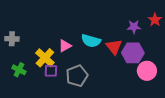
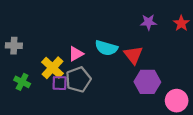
purple star: (134, 27) -> (148, 22), moved
purple hexagon: (133, 53) -> (147, 82), moved
pink circle: (147, 71) -> (177, 101), moved
gray pentagon: (77, 76) -> (78, 80), moved

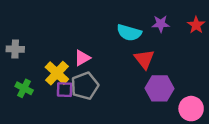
cyan semicircle: (106, 48) -> (129, 33), moved

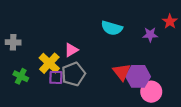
purple star: (161, 24) -> (150, 35), moved
red triangle: (144, 59) -> (122, 72), moved
pink circle: (191, 109) -> (151, 92), moved

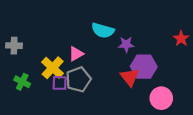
red star: (170, 21) -> (181, 39), moved
cyan semicircle: (112, 28) -> (103, 30), moved
purple star: (150, 35) -> (126, 44), moved
purple hexagon: (138, 76) -> (144, 67), moved

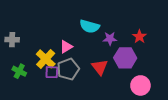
red star: (181, 39) -> (139, 37), moved
red triangle: (130, 77) -> (100, 67), moved

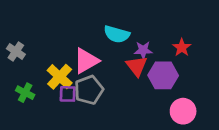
gray cross: (12, 40) -> (16, 51), turned 32
pink triangle: (66, 47) -> (86, 61), size x1.5
red triangle: (100, 67) -> (137, 66), moved

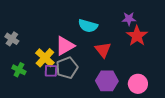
red star: (182, 47) -> (137, 36), size x1.5
purple star: (143, 50) -> (129, 19), moved
purple hexagon: (163, 75) -> (107, 81), moved

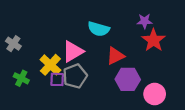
red triangle: (103, 50) -> (115, 56), turned 42
purple hexagon: (107, 81) -> (128, 79), moved

